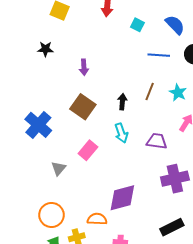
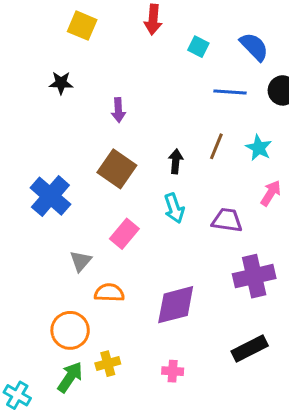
orange semicircle: (97, 219) -> (109, 293), moved

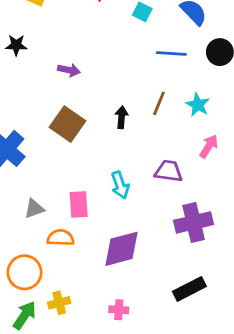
purple arrow: (118, 110) -> (69, 70), turned -75
cyan arrow: (174, 208) -> (120, 185), moved
pink rectangle: (124, 234) -> (79, 204), moved, turned -44
gray triangle: (81, 261) -> (34, 209), turned 30

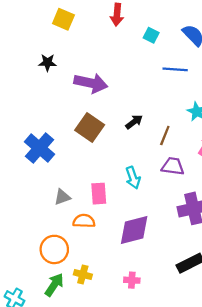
purple arrow: (69, 70) -> (91, 83), size x1.8
brown line: (159, 103) -> (165, 135), moved
black arrow: (122, 117) -> (134, 122), turned 48
yellow cross: (59, 303) -> (83, 275), turned 30

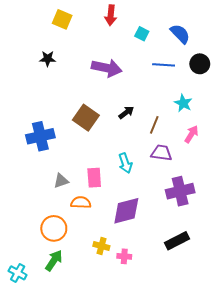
purple arrow: (91, 83) -> (107, 68), moved
blue cross: (39, 148) -> (40, 136), turned 36
yellow cross: (83, 275) -> (101, 246), moved

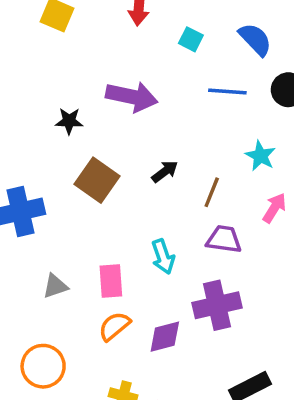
black star: (48, 59) -> (69, 121), moved
purple cross: (180, 191) -> (217, 305), moved
orange semicircle: (81, 203) -> (114, 326), moved, turned -42
purple diamond: (126, 211) -> (165, 337), size x0.7

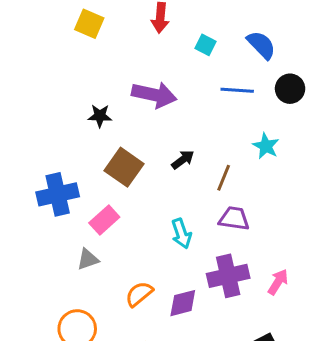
pink arrow: (274, 208) -> (278, 282), moved
pink rectangle: (111, 281) -> (104, 220), moved, turned 52

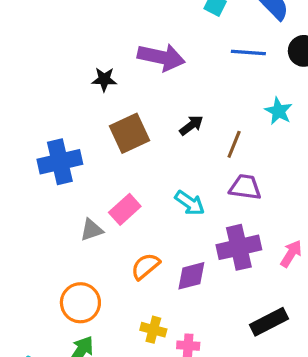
brown square: (124, 167) -> (130, 133), turned 30
pink rectangle: (104, 220) -> (125, 209), moved
cyan arrow: (181, 234) -> (190, 203), turned -36

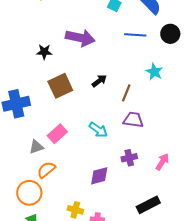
purple cross: (239, 247) -> (129, 158), size x0.6
orange semicircle: (145, 266) -> (46, 170), moved

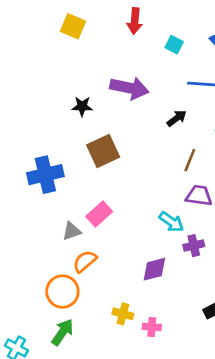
black arrow: (99, 81) -> (177, 118), moved
cyan arrow: (98, 130) -> (171, 222), moved

